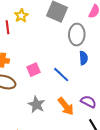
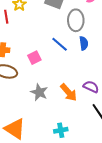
blue line: (61, 75) -> (60, 44), moved

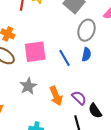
blue line: (60, 44) -> (65, 58), moved
pink square: (34, 58) -> (35, 52), size x1.6

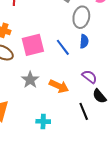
orange arrow: (56, 96) -> (59, 86), turned -36
purple semicircle: (79, 98) -> (89, 77), moved

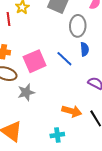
gray star: (30, 80) -> (26, 92), moved, turned 30
orange arrow: (59, 86) -> (72, 111), moved

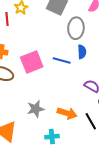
blue line: (64, 59) -> (62, 61), turned -30
gray star: (26, 92) -> (36, 109), moved

